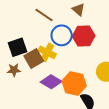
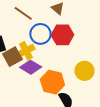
yellow cross: (47, 52) -> (26, 51), turned 36
purple diamond: (51, 82) -> (31, 67), moved

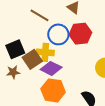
yellow cross: (26, 51) -> (45, 52), turned 36
orange hexagon: (52, 82) -> (53, 90), moved

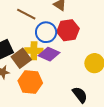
purple diamond: (51, 68) -> (49, 54), moved
orange hexagon: (53, 90) -> (30, 82), moved

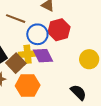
purple diamond: (49, 54) -> (43, 56), turned 45

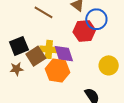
blue circle: (37, 34) -> (96, 19), moved
orange hexagon: (28, 86) -> (58, 71), moved

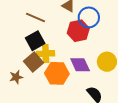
black square: (19, 46) -> (35, 41), moved
purple diamond: (64, 54) -> (80, 65), moved

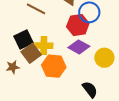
black square: (35, 41) -> (23, 40), moved
purple diamond: (80, 65) -> (79, 47), moved, turned -40

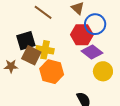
purple diamond: (79, 47) -> (92, 52), moved
brown square: (31, 53) -> (31, 55), turned -36

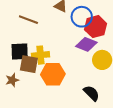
red hexagon: (82, 35) -> (96, 27), moved
black square: (26, 41) -> (20, 51), turned 30

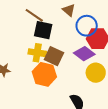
black square: (20, 51) -> (43, 30), moved
brown square: (29, 64) -> (54, 56), moved

